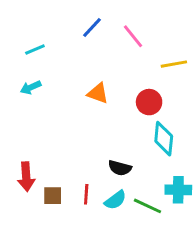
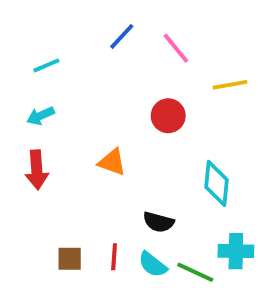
orange triangle: (98, 93) -> (112, 162), moved
red circle: (149, 102) -> (168, 116), moved
red arrow: (26, 177) -> (37, 170), moved
cyan semicircle: (115, 200) -> (153, 265), turned 75

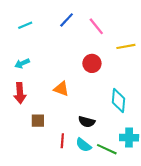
cyan line: (46, 65) -> (25, 25), moved
brown square: (70, 259) -> (38, 121), moved

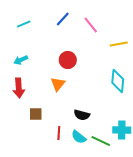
red circle: (92, 63) -> (68, 60), moved
orange triangle: (61, 89) -> (58, 84), turned 49
cyan diamond: (118, 100) -> (118, 81), moved

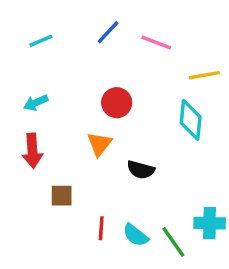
pink line: (91, 25) -> (156, 42), turned -30
cyan diamond: (118, 81) -> (191, 120), moved
black semicircle: (82, 115) -> (141, 170), moved
green line: (101, 141) -> (173, 242), turned 30

